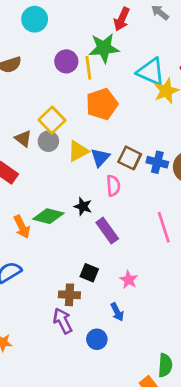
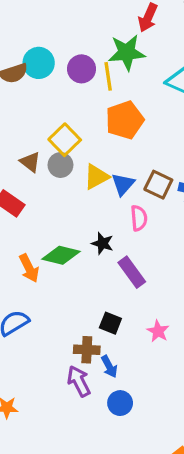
cyan circle: (35, 19) -> (39, 63), moved
blue arrow: (117, 312) -> (109, 367), moved

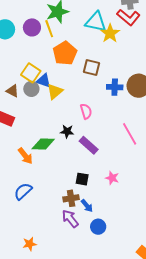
blue triangle: (123, 184) -> (44, 81), moved, turned -42
brown square: (158, 185) -> (91, 67), moved

